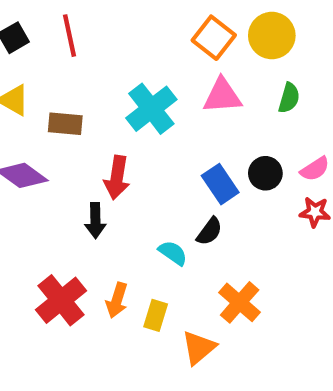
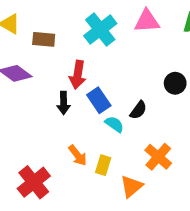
black circle: (265, 173) -> (175, 83), moved
blue rectangle: (220, 184) -> (99, 100), moved
red cross: (61, 300) -> (34, 182), moved
orange arrow: (117, 300) -> (78, 155), turned -55

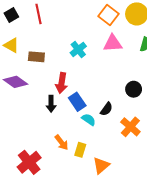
cyan cross: (100, 30) -> (78, 49), size x0.7
orange cross: (158, 157) -> (130, 127), moved

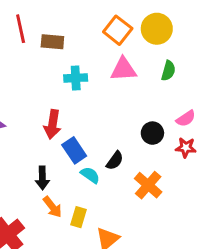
cyan cross: (78, 49) -> (76, 78), turned 35
brown rectangle: (36, 57) -> (52, 42), moved
black arrow: (51, 104) -> (42, 178), moved

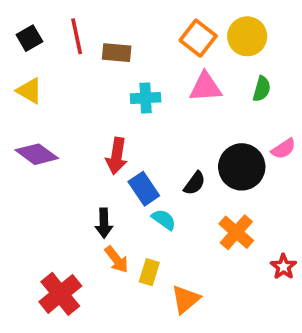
black circle: (152, 133) -> (242, 167), size x1.6
red star: (186, 148) -> (283, 267), moved, turned 30
black semicircle: (115, 161) -> (195, 183), moved

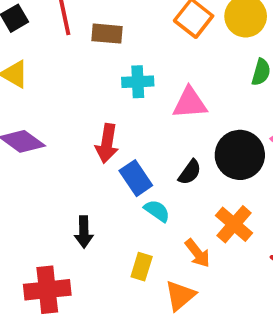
pink triangle: (205, 87) -> (190, 103), moved
black arrow: (104, 223) -> (84, 232), moved
orange arrow: (117, 259) -> (197, 253), moved
red cross: (60, 294) -> (47, 290), turned 33

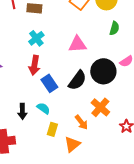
cyan cross: (138, 82) -> (36, 38), moved, turned -35
black semicircle: (190, 172) -> (77, 80), size x1.5
cyan semicircle: (157, 211) -> (43, 108), moved

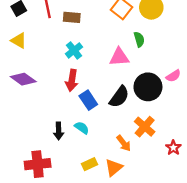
green semicircle: (114, 28) -> (139, 39), moved, turned -32
yellow rectangle: (52, 129) -> (89, 164), moved, turned 48

